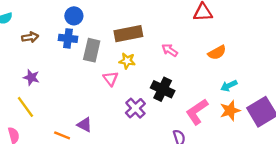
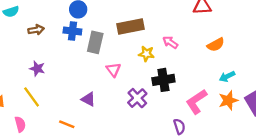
yellow star: (127, 61) -> (146, 54), moved
black cross: (163, 89) -> (163, 80), turned -35
purple triangle: (85, 125) -> (88, 99), moved

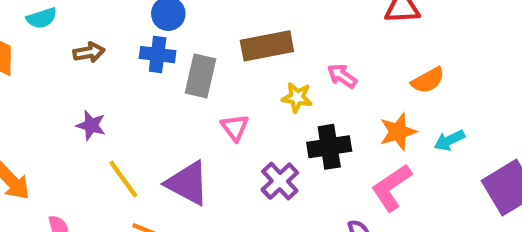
yellow line: (32, 97) -> (123, 179), moved
purple triangle: (88, 99) -> (188, 183), size x1.6
orange star: (228, 100) -> (398, 132), moved

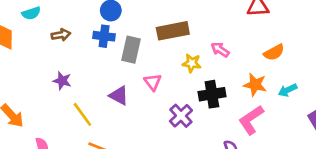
orange star: (398, 132) -> (255, 85), turned 30
purple triangle: (188, 183) -> (119, 96), moved, size x0.7

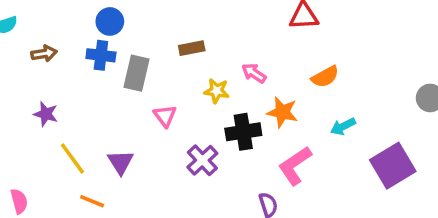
brown rectangle: (173, 31) -> (192, 48), size x0.6
orange star: (255, 85) -> (282, 112), moved
purple triangle: (119, 96) -> (121, 162), moved, turned 30

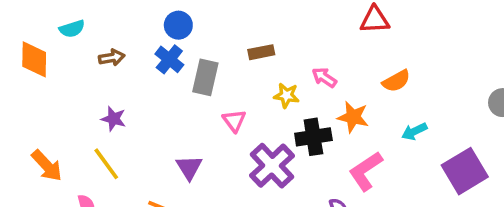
blue cross: (101, 55) -> (169, 59), turned 32
yellow line: (72, 158) -> (106, 164), moved
purple cross: (202, 160) -> (272, 166), size x1.4

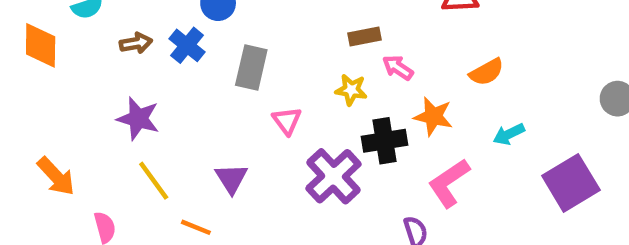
brown rectangle: (261, 52) -> (365, 36), moved
blue cross: (169, 59) -> (187, 45), moved
purple star: (113, 119) -> (138, 119), size x1.4
yellow line: (106, 164) -> (154, 181), moved

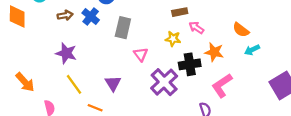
orange semicircle: (487, 72) -> (241, 30), turned 66
cyan arrow: (509, 134) -> (252, 50), moved

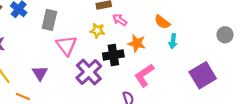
cyan arrow: (252, 50) -> (173, 41), turned -56
pink triangle: (141, 54) -> (67, 45), size x1.5

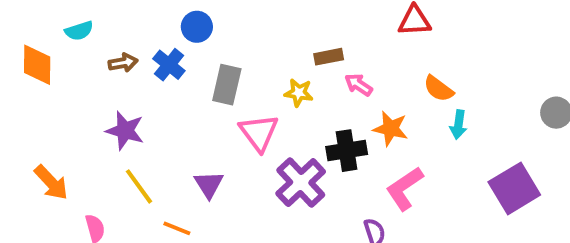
yellow star: (97, 31) -> (299, 93), moved

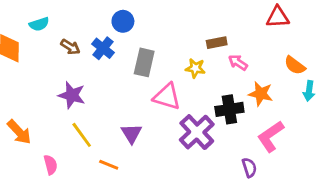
brown arrow: (123, 63) -> (70, 47), turned 42
pink triangle: (259, 133) -> (167, 97), turned -36

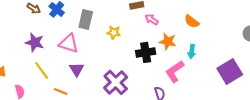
yellow star: (195, 68) -> (114, 32), moved
cyan arrow: (309, 91) -> (192, 51), moved
pink triangle: (167, 97) -> (69, 43), moved
purple cross: (197, 132) -> (116, 82), moved

